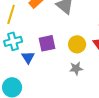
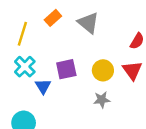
cyan cross: (13, 41) -> (25, 67), turned -30

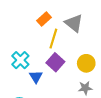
yellow line: (22, 34) -> (53, 39), moved
purple square: (66, 69) -> (55, 62), turned -36

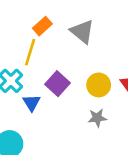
yellow line: (53, 39) -> (30, 52), moved

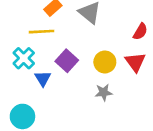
yellow line: (30, 52) -> (41, 32), turned 70

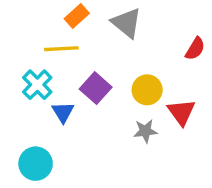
red triangle: (135, 62) -> (181, 112), moved

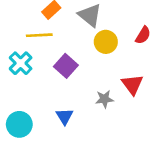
yellow circle: (147, 90) -> (106, 42), moved
blue triangle: (63, 112) -> (65, 116), moved

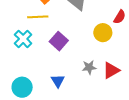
yellow circle: (106, 42) -> (103, 33), moved
red triangle: (132, 84) -> (111, 70), moved, turned 36

